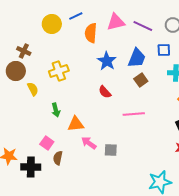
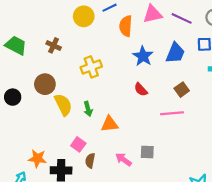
brown circle: (16, 71) -> (45, 84), moved
brown square: (141, 80) -> (182, 90), moved
yellow semicircle: (33, 89) -> (63, 105), moved, size x1.5
pink arrow: (89, 143) -> (124, 160), moved

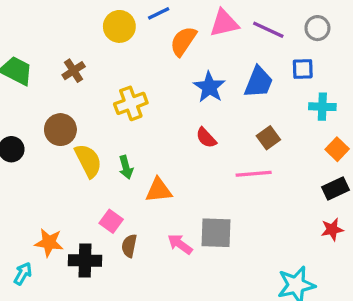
orange semicircle: (126, 26) -> (183, 41), turned 30
brown cross: (54, 45) -> (74, 71), turned 32
gray square: (147, 152) -> (216, 233), size x1.5

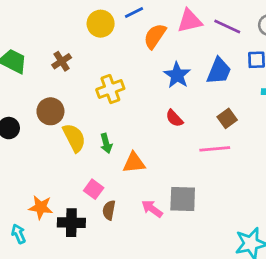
cyan arrow: (23, 274) -> (18, 234), turned -54

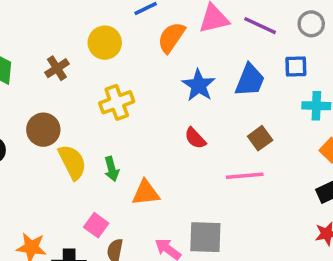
yellow circle: (101, 24) -> (105, 43), moved

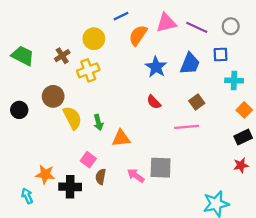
yellow cross: (117, 102) -> (88, 70), moved

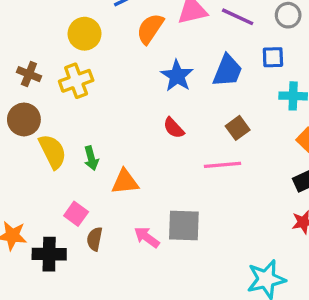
brown cross: (62, 56) -> (29, 74), moved, turned -35

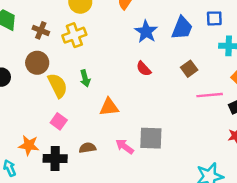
green arrow: (91, 158) -> (85, 78), moved
pink line: (222, 165) -> (210, 95), moved
pink square: (76, 214) -> (59, 121), moved
brown semicircle: (95, 239) -> (87, 148), turned 70

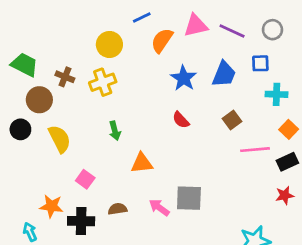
brown circle: (37, 63) -> (39, 100), moved
yellow semicircle: (58, 85) -> (60, 139), moved

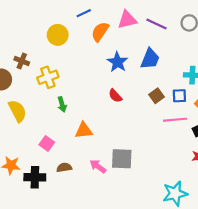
blue square: (260, 63) -> (179, 96), moved
yellow cross: (103, 82) -> (48, 77), moved
pink square: (85, 179) -> (47, 144), moved

